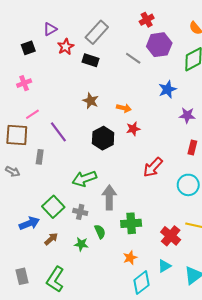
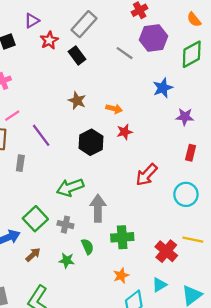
black rectangle: (91, 60) -> (77, 55), turned 35

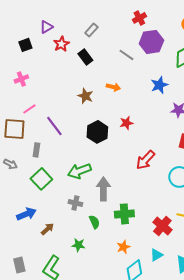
gray rectangle: (84, 24) -> (91, 30), size x0.6
orange arrow: (114, 109) -> (113, 87), moved
green square: (35, 219) -> (41, 179), moved
green star: (67, 260) -> (78, 245), moved

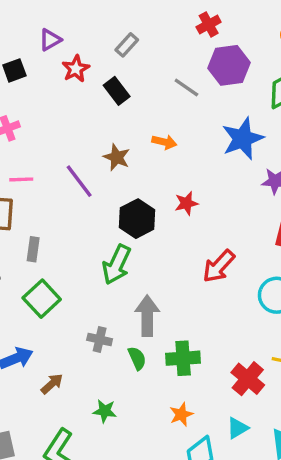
blue star: (159, 85) -> (243, 139), size x1.4
pink line: (29, 109) -> (21, 179), turned 32
purple line: (54, 126) -> (79, 181), moved
green arrow: (79, 171) -> (117, 265), moved, turned -45
green semicircle: (94, 222) -> (137, 358), moved

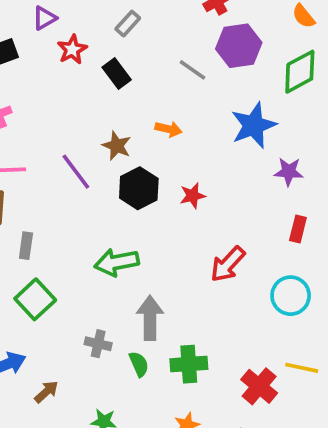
black hexagon: (137, 219) -> (139, 188), moved
green arrow: (117, 265) -> (117, 262), turned 54

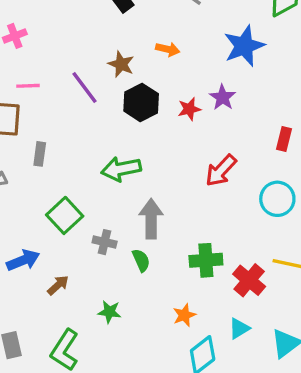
purple star: (289, 172) -> (223, 97), moved, turned 30
green square: (35, 299) -> (65, 215), moved
green cross: (189, 364) -> (206, 260), moved

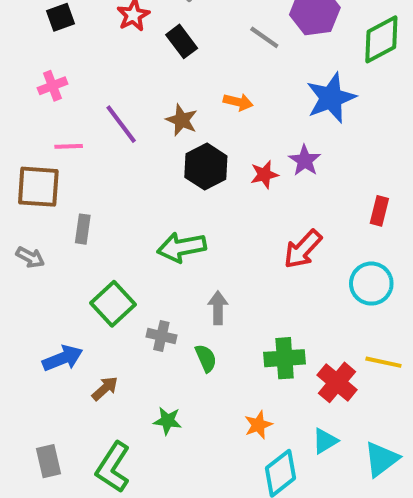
purple line: (85, 87) -> (121, 124), moved
gray arrow: (151, 219) -> (218, 308), size x0.7

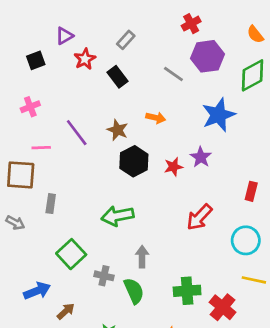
green semicircle: (206, 358) -> (134, 291), size x1.4
yellow line: (383, 362) -> (254, 280), moved

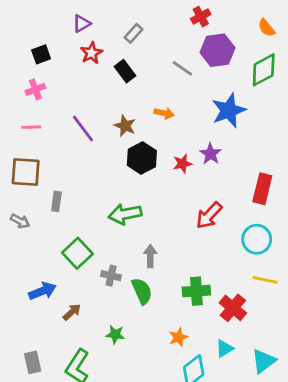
purple triangle: (64, 36) -> (82, 24), moved
pink cross: (30, 107) -> (35, 89), moved
pink line: (41, 148) -> (31, 127), moved
red rectangle: (251, 191) -> (262, 189), size x1.5

